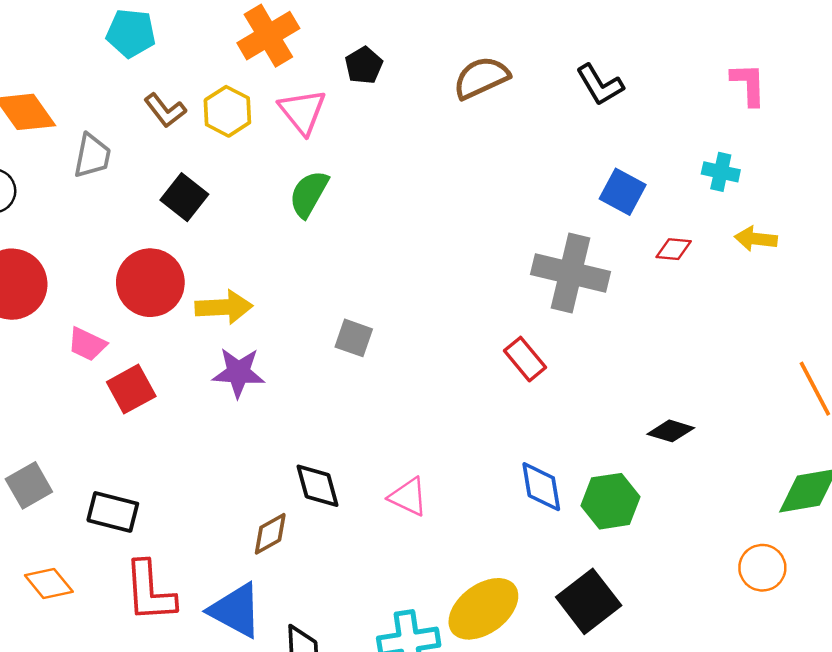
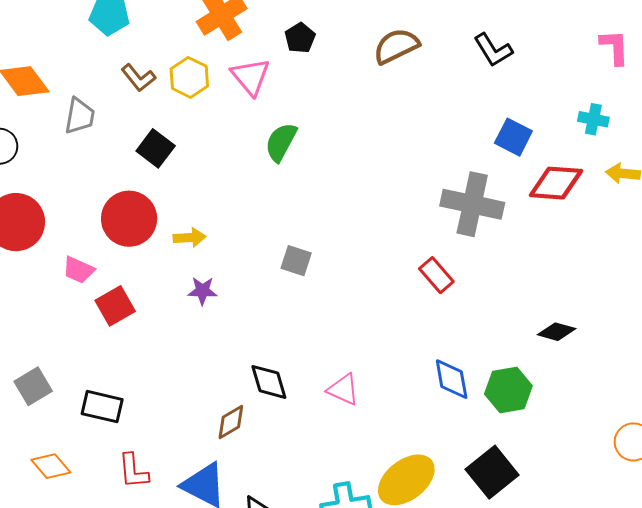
green semicircle: (309, 194) -> (281, 142), moved
red diamond: (674, 249) -> (556, 183), size x1.8
yellow arrow: (224, 307) -> (190, 238), size x0.7
purple star: (238, 373) -> (202, 291), size x0.7
red L-shape: (150, 592) -> (133, 471), size x0.7

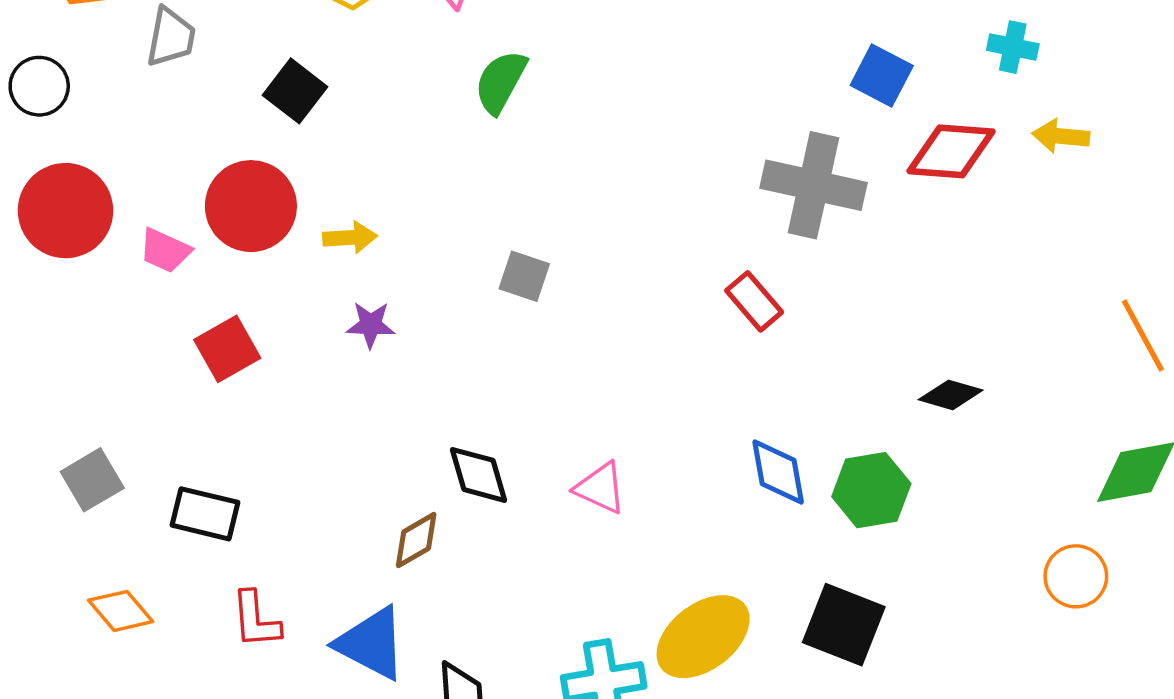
pink trapezoid: (78, 270) -> (165, 251), moved
black square: (492, 472) -> (844, 625), turned -30

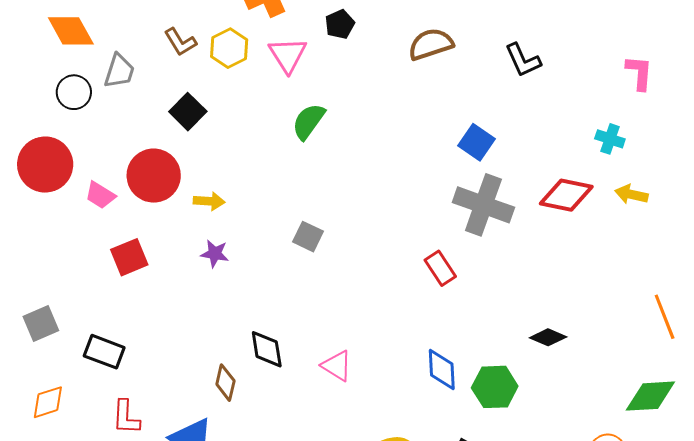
blue square: (882, 76) -> (476, 142), moved
black circle: (39, 86) -> (74, 92), moved
brown diamond: (416, 540) -> (225, 383), turned -54
orange diamond: (121, 611) -> (48, 402), turned -75

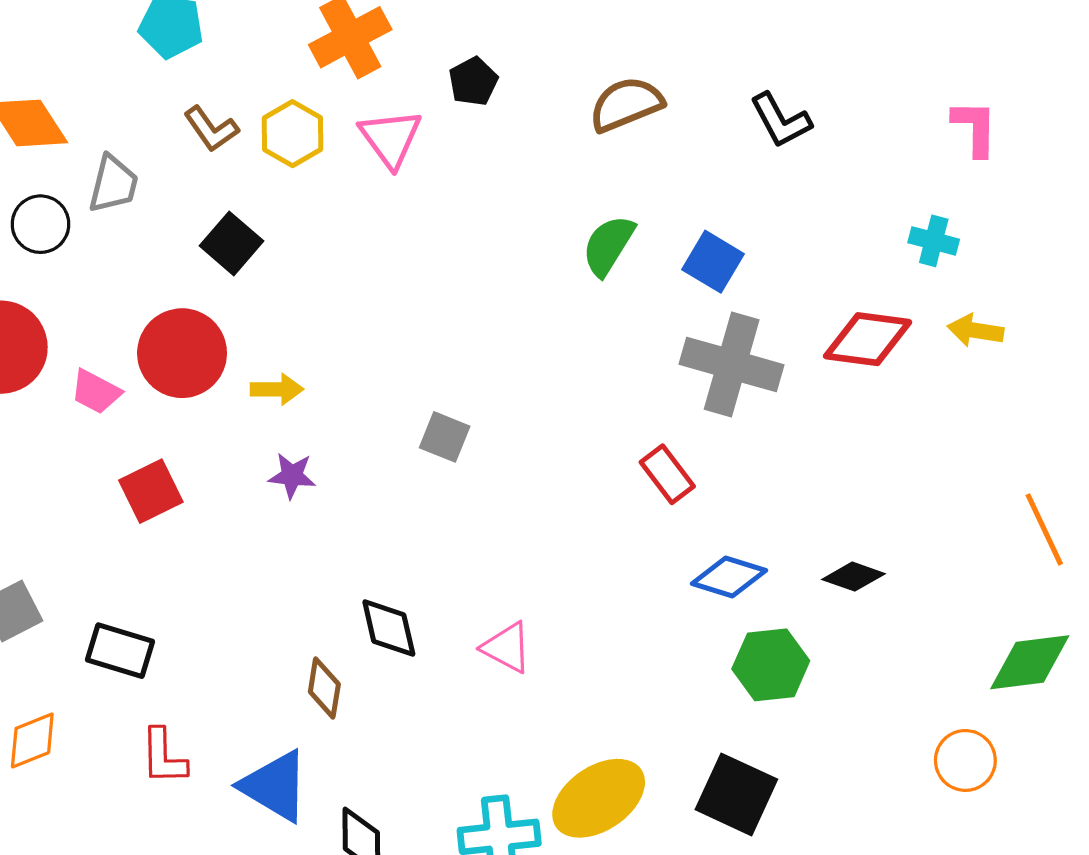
green semicircle: (308, 121) -> (608, 245), moved
blue diamond: (442, 370) -> (729, 577), moved, turned -66

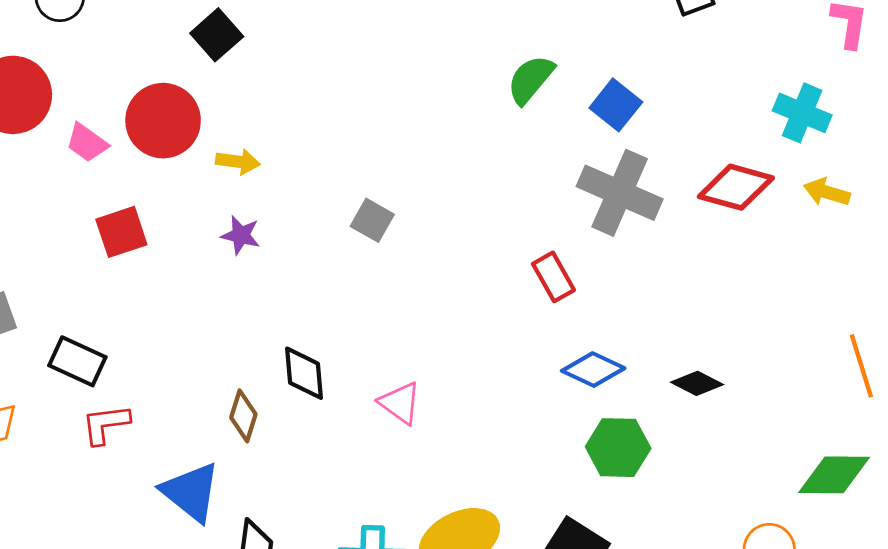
cyan cross: (934, 241) -> (802, 113), size x1.4
red L-shape: (164, 757) -> (106, 424), moved, turned 76

